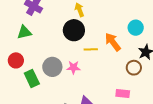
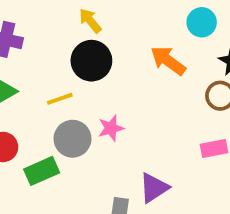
yellow line: (91, 49) -> (60, 99), moved
green rectangle: (32, 79) -> (42, 171), turned -72

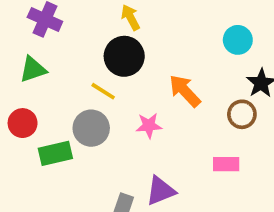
orange arrow: (168, 61) -> (185, 91), moved
yellow line: (60, 99) -> (103, 91), moved, turned 40
pink star: (111, 128) -> (149, 125), moved

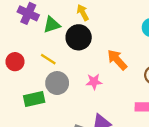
green triangle: (33, 69) -> (52, 25), moved
yellow line: (103, 91) -> (48, 59), moved
red circle: (23, 123) -> (15, 62), moved

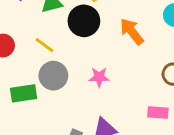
orange arrow: (117, 60) -> (132, 31), moved

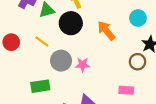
gray circle: (53, 76) -> (61, 61), moved
green rectangle: (24, 93) -> (40, 86), moved

